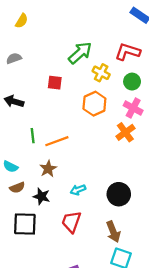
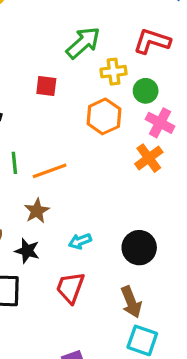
yellow cross: (101, 73) -> (114, 72), turned -35
green circle: (132, 82) -> (146, 91), moved

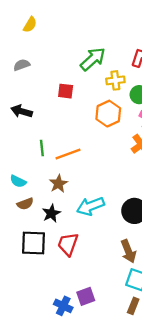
cyan arrow: (80, 241) -> (90, 206), size x1.6
black star: (27, 251) -> (51, 213), turned 30
red trapezoid: (70, 288) -> (68, 244), moved

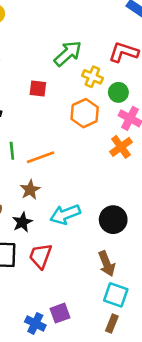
yellow cross: (115, 80) -> (92, 77), turned 30

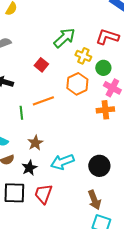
red square: (38, 88) -> (41, 65), turned 32
orange cross: (121, 147) -> (105, 110), turned 30
orange line: (40, 157) -> (43, 101), moved

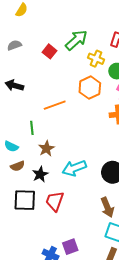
red square: (41, 65) -> (50, 51), moved
green line: (21, 113) -> (32, 128), moved

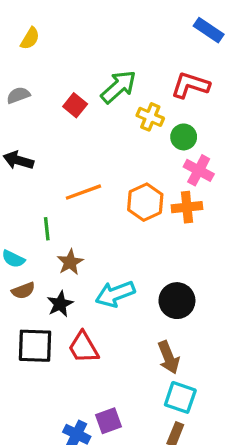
orange hexagon: (90, 88) -> (145, 202), moved
red trapezoid: (55, 201) -> (83, 347), turned -50

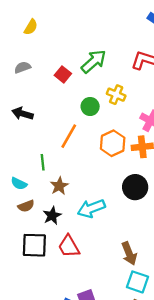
yellow cross: (150, 117) -> (116, 95), moved
green circle: (184, 137) -> (90, 106), moved
orange line: (83, 192) -> (69, 136), turned -40
black circle: (177, 301) -> (135, 187), moved

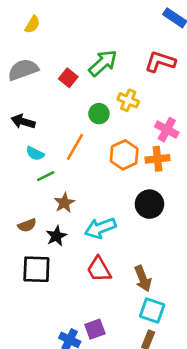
gray semicircle: (23, 67) -> (23, 70), size x1.6
green line: (43, 162) -> (46, 176), turned 70
cyan semicircle: (19, 184) -> (35, 154), moved
red trapezoid: (69, 246) -> (99, 269), moved

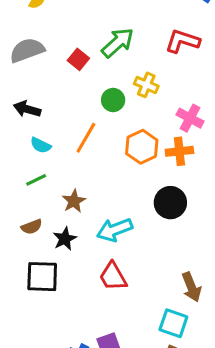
green line: (46, 176) -> (36, 180), moved
brown arrow: (143, 279) -> (192, 287), moved

